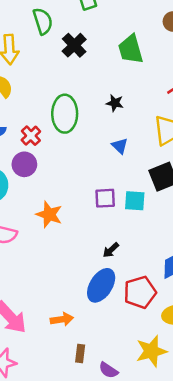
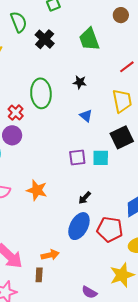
orange star: (49, 215) -> (37, 190), moved
red pentagon: (140, 292) -> (110, 229), turned 30
brown rectangle: (80, 353) -> (39, 275), moved

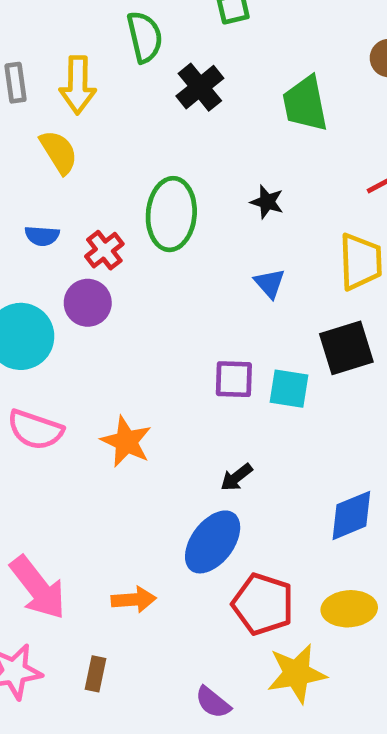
red pentagon: (110, 229) -> (263, 604), moved
brown rectangle: (39, 275) -> (96, 674), moved

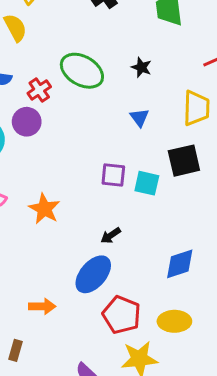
green ellipse: (171, 214) -> (82, 71), turned -69

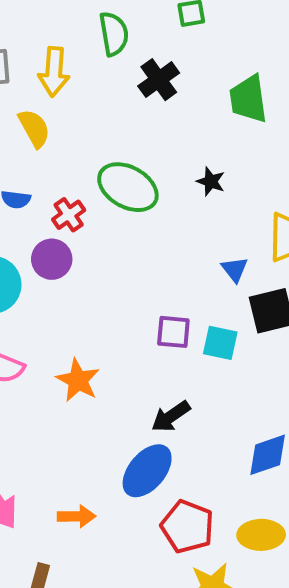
blue triangle: (139, 118) -> (235, 269), moved
black arrow: (111, 236) -> (171, 416), size x1.4

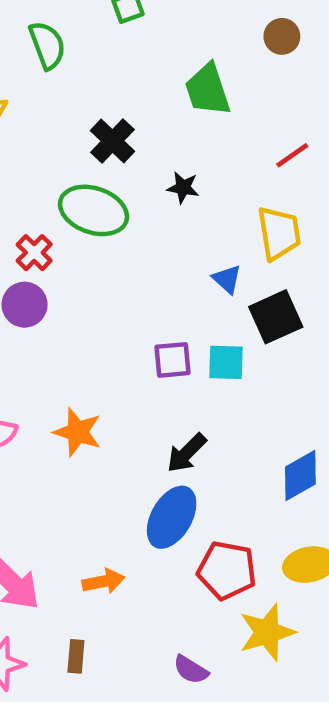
black cross: (159, 80) -> (112, 141), moved

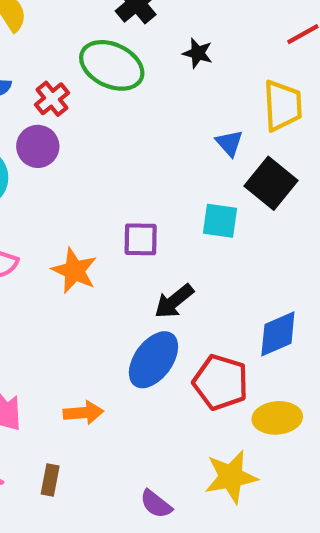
black square: (276, 317) -> (271, 183), turned -33
purple square: (173, 360) -> (141, 239), moved
red pentagon: (227, 570) -> (221, 382), moved

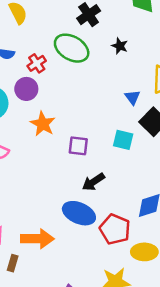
orange star: (74, 271) -> (43, 124), moved
blue ellipse: (153, 360) -> (79, 213), turned 72
orange arrow: (83, 413) -> (37, 239), size x1.5
brown rectangle: (50, 480) -> (13, 263), moved

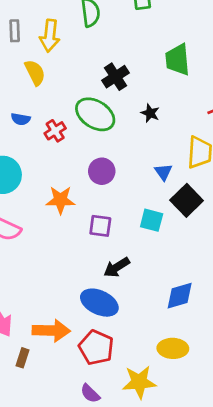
purple circle: (26, 89) -> (102, 171), moved
orange star: (43, 124) -> (60, 200), turned -30
red pentagon: (115, 229) -> (96, 347), moved

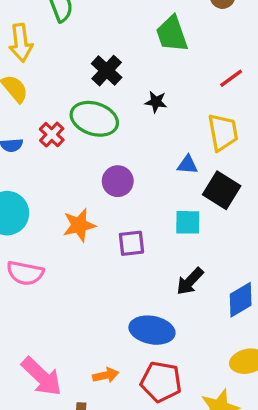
red cross: (55, 131) -> (52, 135), moved
blue triangle: (163, 172) -> (187, 165), turned -36
black arrow: (117, 267) -> (190, 281), moved
orange arrow: (51, 331) -> (106, 375), size x0.6

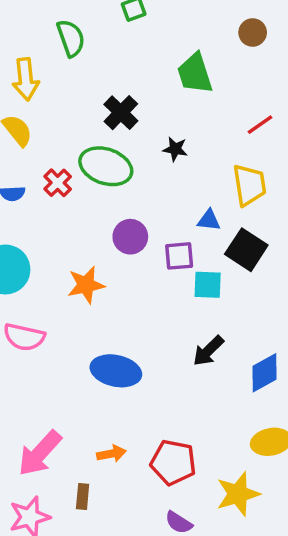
purple square: (131, 243) -> (179, 256), moved
blue ellipse: (152, 330) -> (116, 371), moved
pink arrow: (42, 376) -> (40, 453), turned 87

